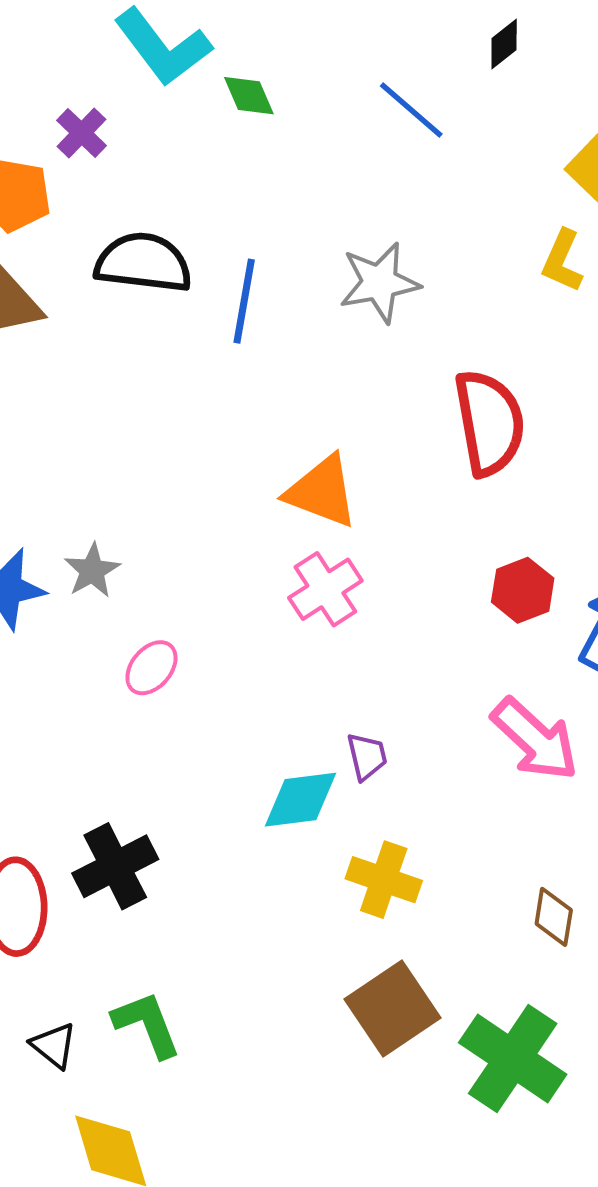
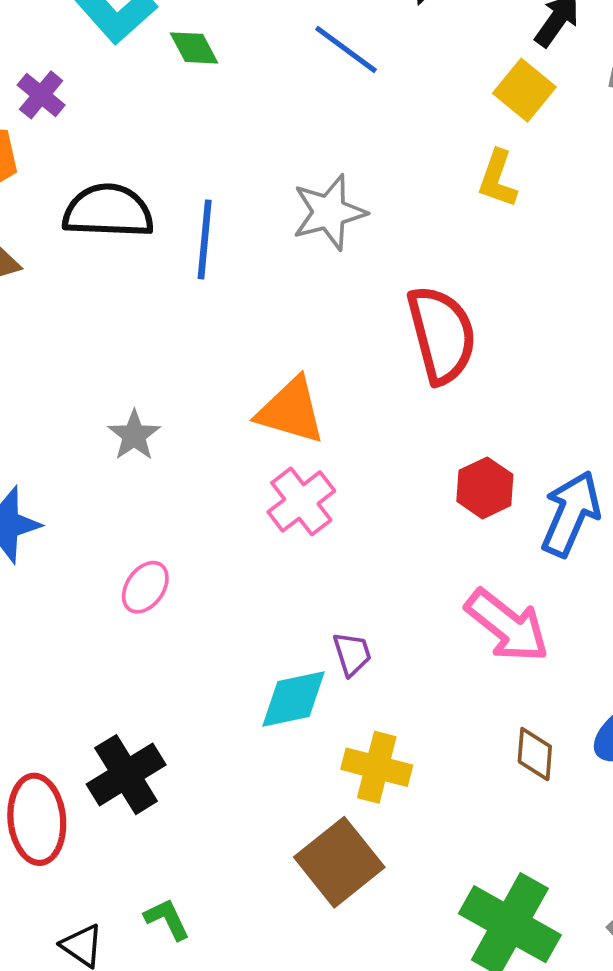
gray star: (92, 571) -> (134, 435), moved
brown diamond: (554, 917) -> (535, 754), moved
brown square: (392, 1008) -> (339, 862), moved
green L-shape: (147, 1024) -> (167, 919), size x0.7

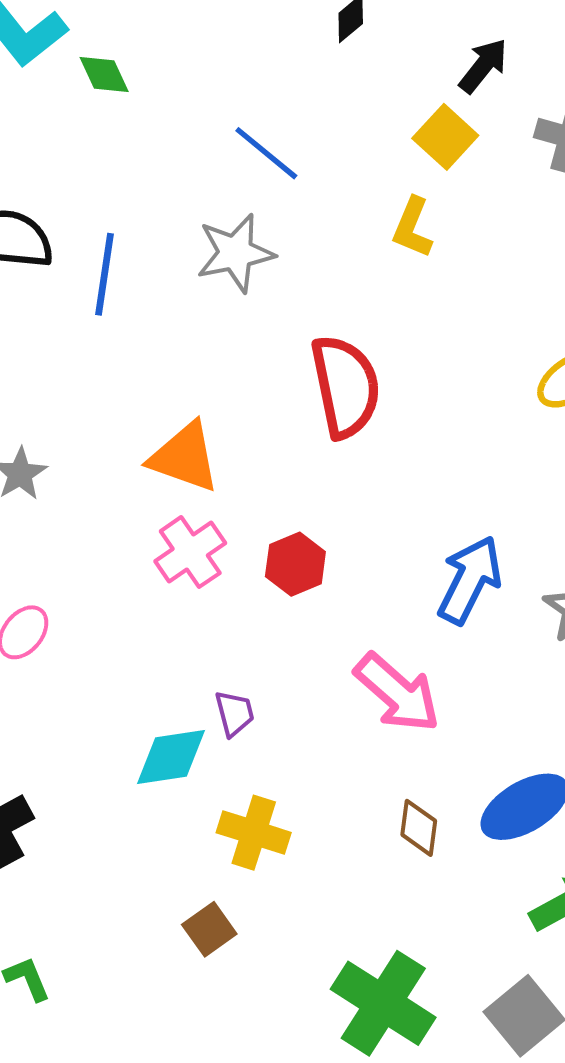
blue line: (346, 49) -> (266, 153), moved
red hexagon: (485, 488) -> (295, 564), moved
brown square: (339, 862) -> (209, 929), size x0.6

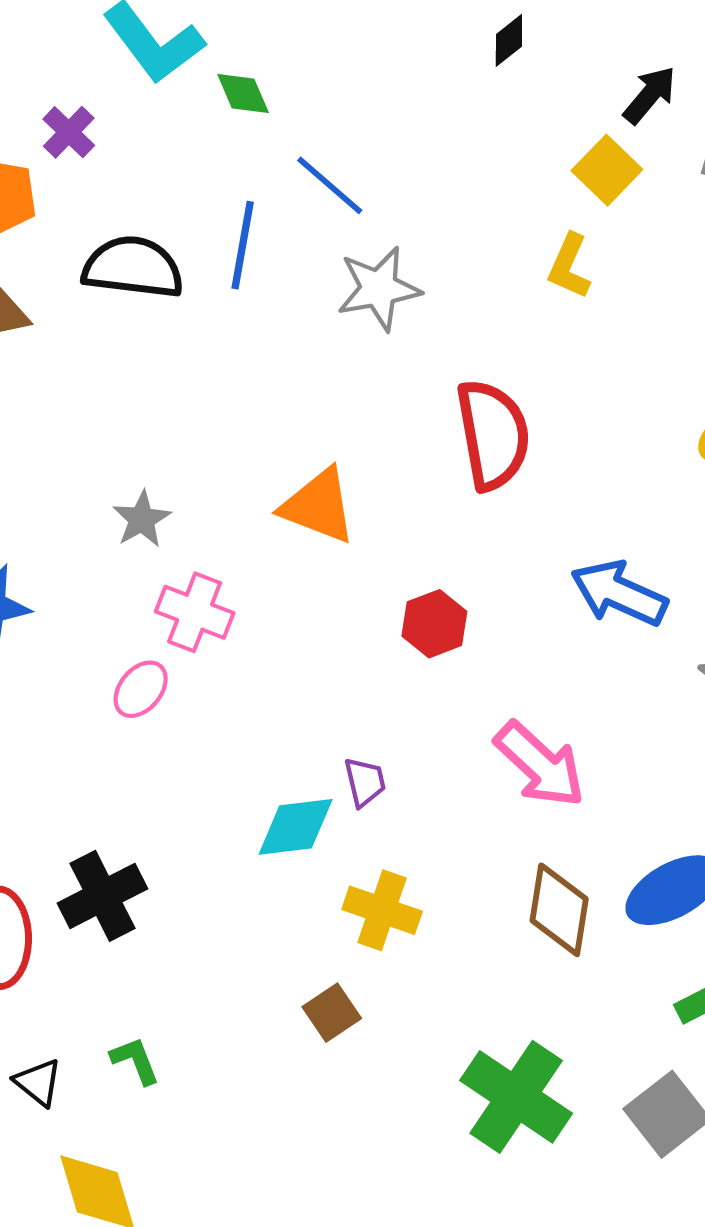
blue line: (266, 153) -> (330, 185), moved
blue line: (104, 274) -> (243, 245), moved
pink cross: (190, 552) -> (195, 612), moved, turned -36
blue arrow: (470, 580) -> (619, 593), moved, turned -94
brown diamond: (419, 828) -> (559, 910), size x1.5

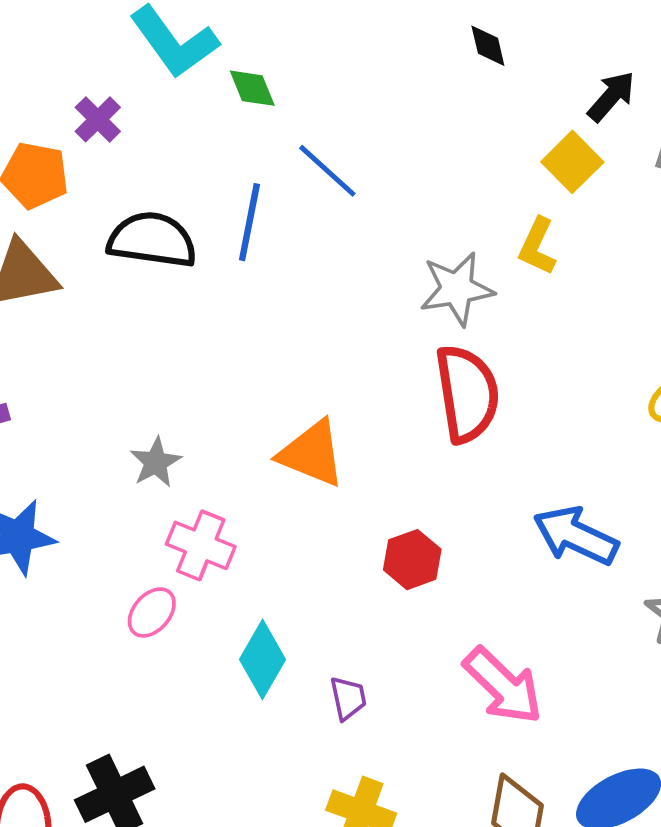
black diamond: (509, 40) -> (488, 46), turned -66
gray star: (379, 289) -> (457, 289), moved
cyan diamond: (296, 827) -> (263, 659), moved, turned -54

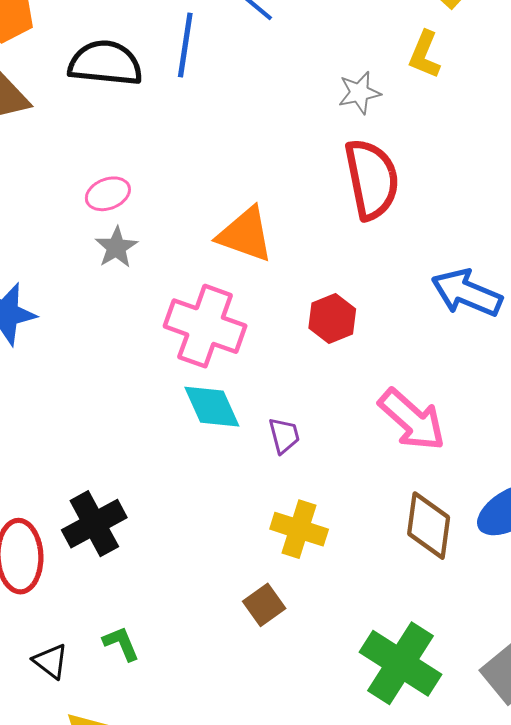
gray star: (457, 289) -> (359, 93), size x0.7
pink cross: (201, 545) -> (205, 326), moved, size x1.4
pink ellipse: (152, 612) -> (108, 194), moved, turned 30
cyan diamond: (263, 659) -> (212, 407), turned -52

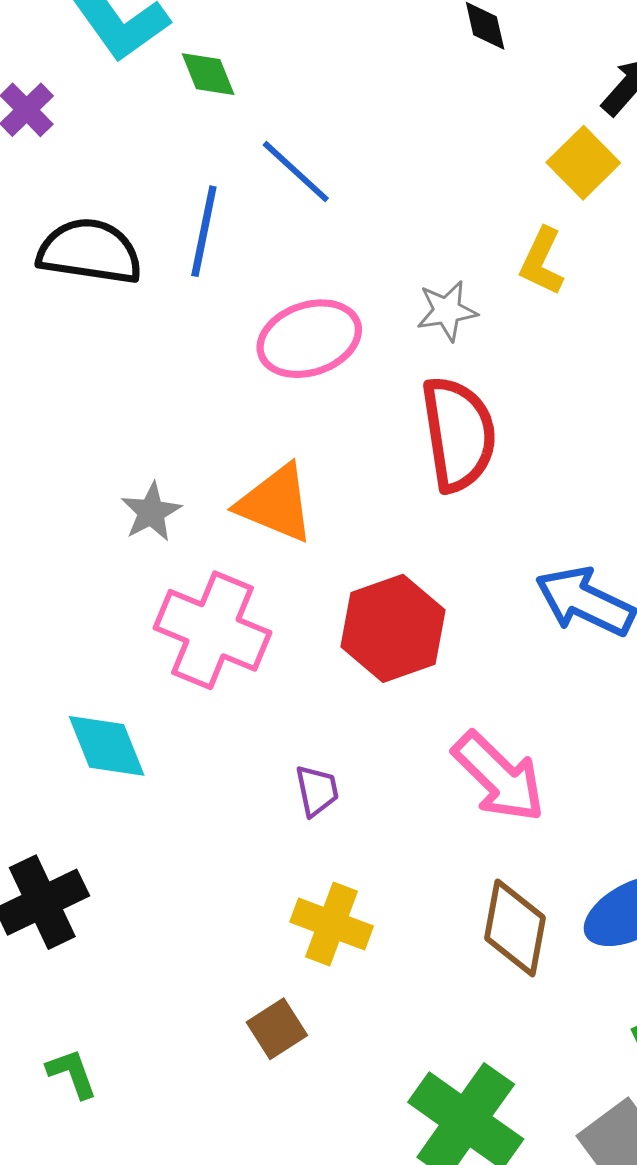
pink ellipse: (108, 194) -> (309, 339), moved, size x1.6
gray star: (116, 247) -> (151, 512), moved
red hexagon: (332, 319) -> (393, 628), size x1.5
cyan diamond: (212, 407) -> (107, 746), moved

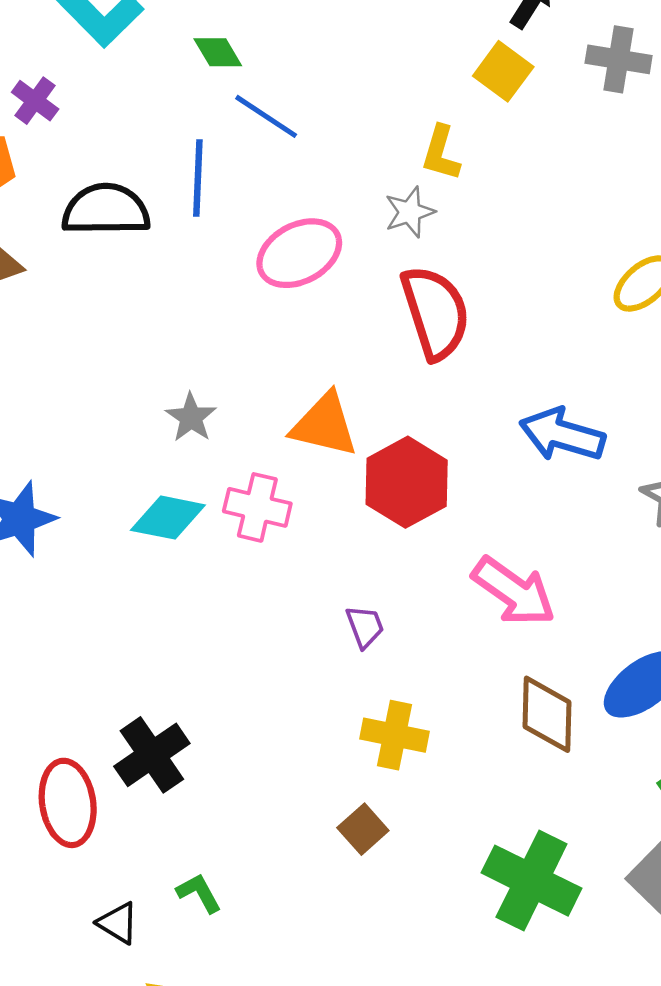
green diamond: (208, 74) -> (218, 52), moved
yellow L-shape: (542, 261) -> (441, 153), moved
orange triangle: (276, 503) -> (325, 425), moved
pink cross: (213, 630) -> (257, 507), size x0.7
cyan diamond: (107, 746) -> (168, 518), moved, turned -48

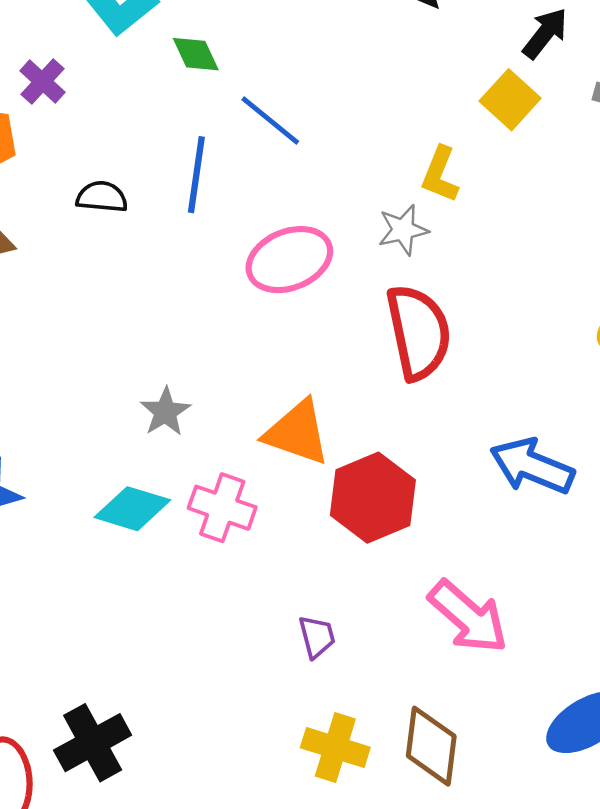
green diamond: (218, 52) -> (196, 54), moved
black semicircle: (106, 210) -> (102, 197), size x0.6
brown diamond: (547, 714) -> (431, 746), moved

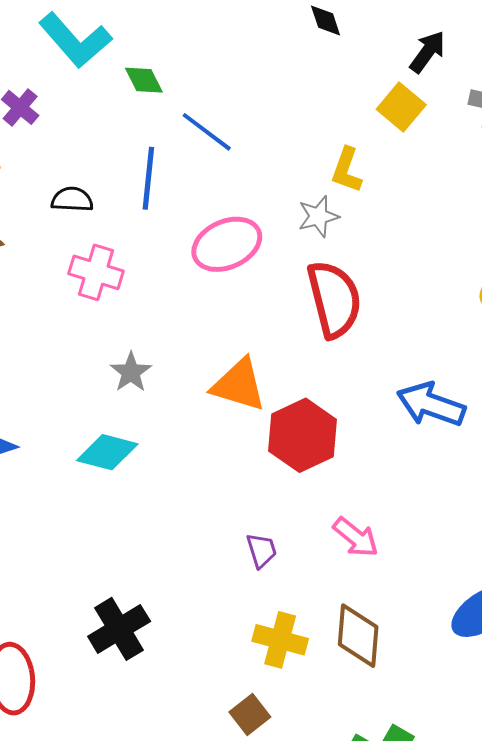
pink cross: (222, 508) -> (96, 272), moved
pink arrow: (468, 617) -> (356, 537), moved, size x0.7
black cross: (93, 743) -> (119, 629), moved

